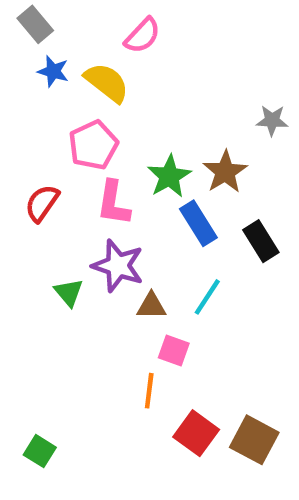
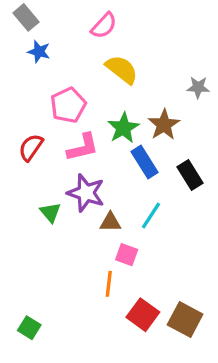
yellow semicircle: (107, 82) -> (122, 69), moved
pink L-shape: (113, 203) -> (83, 147), turned -112

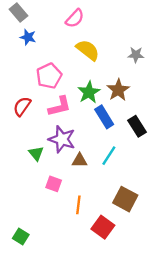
gray star: (198, 87) -> (136, 55), moved
pink square: (127, 255) -> (54, 184), moved
brown square: (185, 320) -> (125, 199), moved

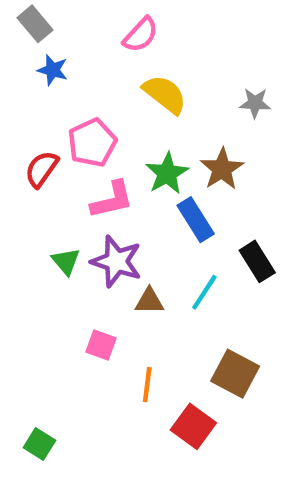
red semicircle: (22, 106) -> (42, 169), moved
black rectangle: (137, 126) -> (257, 261), moved
green triangle: (36, 153) -> (66, 261), moved

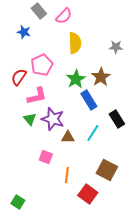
gray rectangle: (35, 24) -> (39, 11), moved
yellow semicircle: (165, 94) -> (75, 43), turned 50
pink L-shape: (112, 200) -> (37, 96), moved

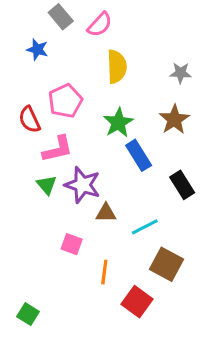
red semicircle: (19, 77) -> (30, 120), turned -60
brown star: (101, 77) -> (174, 120), moved
cyan line: (93, 133) -> (145, 227), moved, turned 30

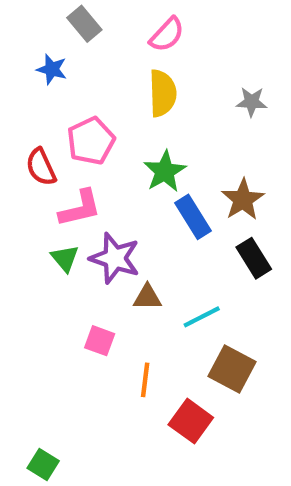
pink semicircle: (100, 25) -> (167, 35), moved
brown star: (174, 120) -> (243, 200), moved
green square: (28, 314) -> (43, 465), moved

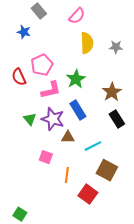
yellow semicircle: (163, 93) -> (87, 43), moved
pink L-shape: (80, 208) -> (51, 90), moved
blue rectangle: (193, 217) -> (78, 110), moved

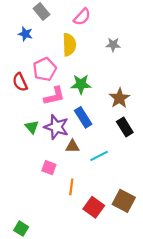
yellow semicircle: (87, 43) -> (69, 45), moved
gray star: (116, 47) -> (113, 45), moved
green star: (76, 79) -> (81, 84), turned 30
brown square: (107, 170) -> (124, 201), moved

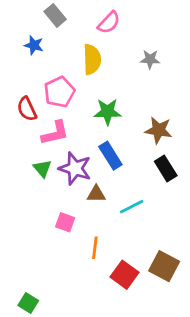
pink L-shape: (54, 96) -> (55, 133), moved
brown star: (119, 98) -> (159, 130), turned -30

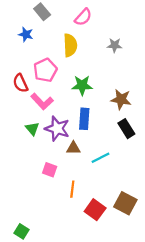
pink L-shape: (55, 133) -> (42, 102), turned 60
blue rectangle: (110, 156) -> (84, 119), turned 36

